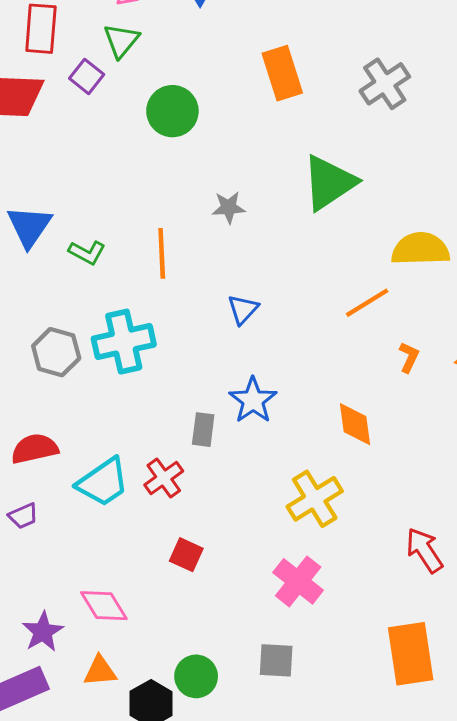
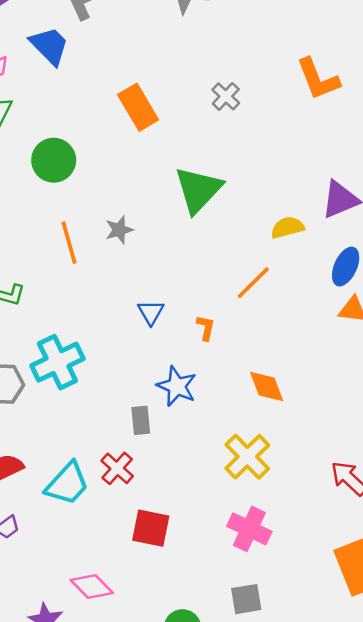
gray cross: (385, 84) -> (226, 96), size x0.7
yellow semicircle: (421, 249) -> (288, 228), size x0.7
orange line: (162, 253) -> (69, 243), moved
orange L-shape: (409, 357) -> (206, 328), moved
red square: (186, 555) -> (151, 528), size x1.4

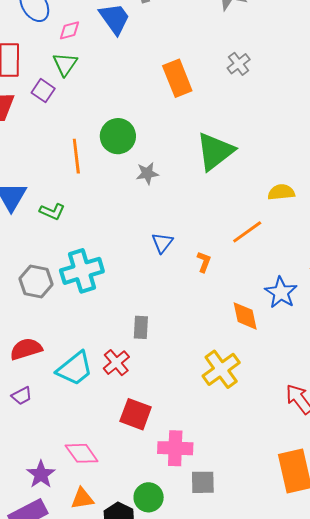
gray cross: (226, 96) -> (239, 64), moved
green circle: (54, 160) -> (118, 136), moved
orange line: (69, 243) -> (76, 156), moved
blue star: (177, 386) -> (281, 292), moved
pink cross: (249, 529) -> (175, 448), moved, turned -32

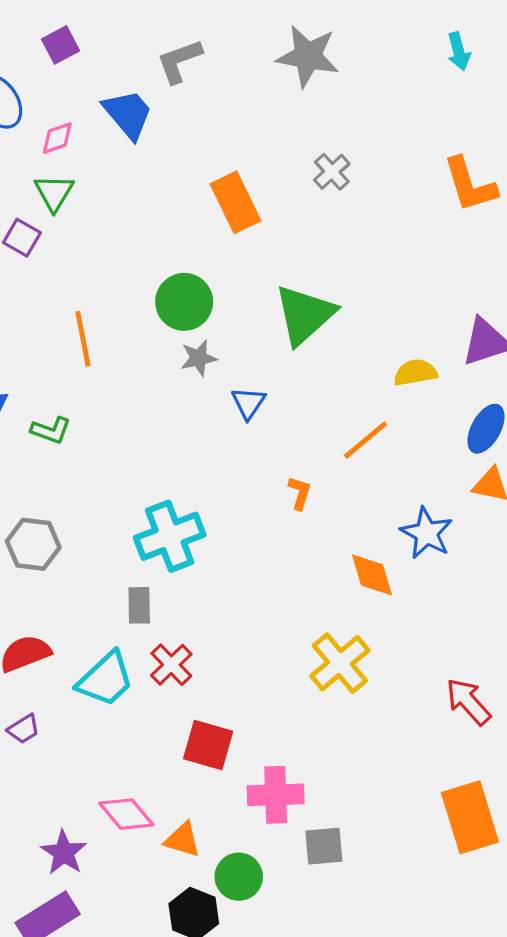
green circle: (118, 136) -> (184, 302), moved
blue triangle: (162, 243) -> (248, 403), moved
cyan cross: (82, 271) -> (170, 536), moved
gray rectangle: (141, 327) -> (139, 605), moved
orange triangle: (82, 499) -> (183, 840), moved, turned 30

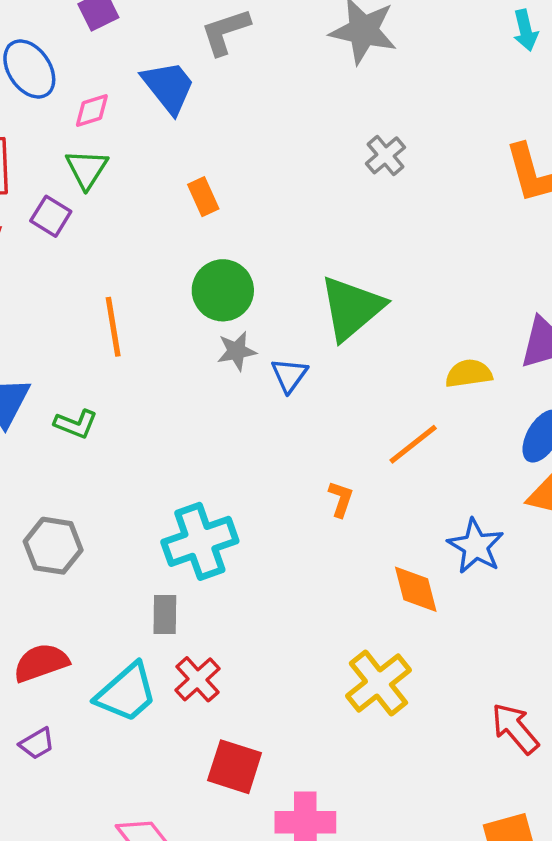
orange rectangle: (236, 202) -> (203, 197), moved, size x0.6
blue triangle: (248, 403) -> (289, 375), moved

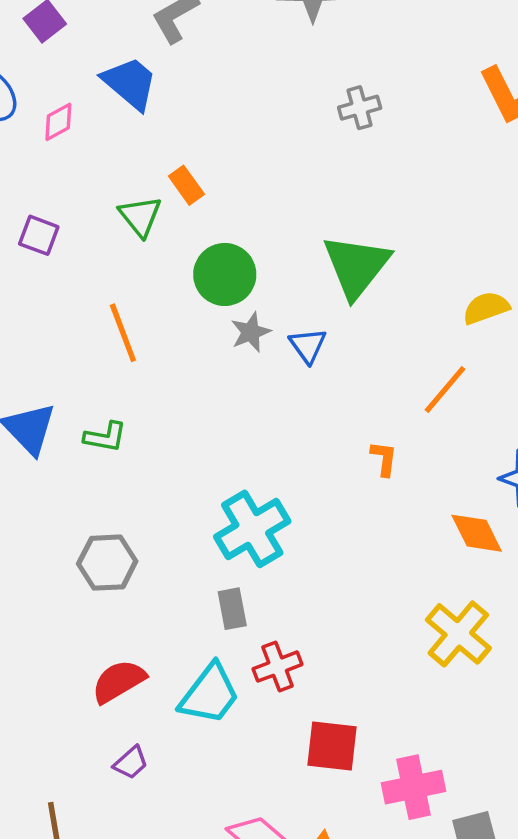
gray cross: (386, 155) -> (360, 108), turned 36
green triangle: (87, 169) -> (140, 216), moved
red cross: (197, 679) -> (278, 667), turned 33

